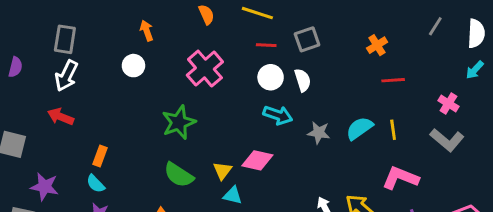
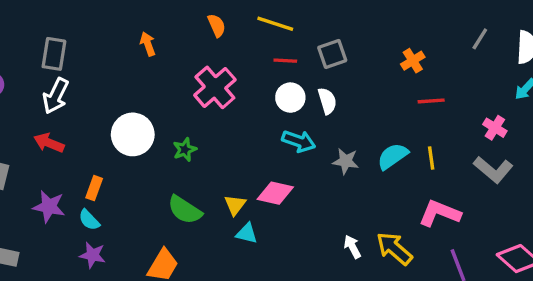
white circle: (133, 66) -> (133, 134), moved, size x1.6
green star: (179, 122) -> (185, 150), size x0.6
purple star: (45, 187) -> (49, 207), moved

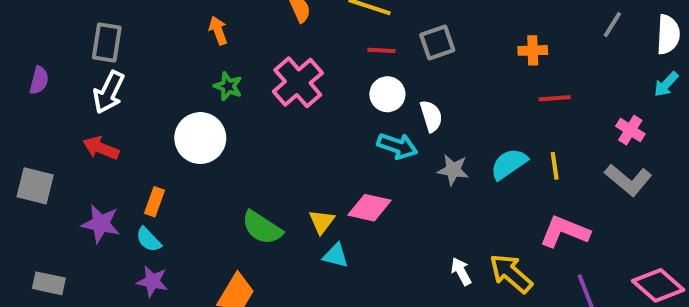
orange cross: (413, 61) -> (533, 50), turned 30
white semicircle: (327, 101) -> (431, 116), moved
green star: (185, 150) -> (228, 86), moved, turned -30

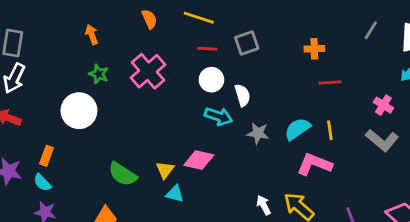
pink L-shape: (565, 232) -> (314, 164), moved

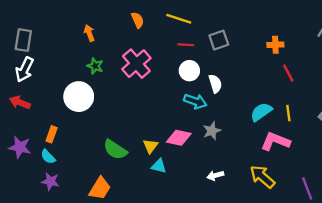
red line: (330, 82) -> (288, 73), turned 66
gray star: (258, 133) -> (212, 131), moved, turned -30
white arrow: (264, 205) -> (215, 175), moved, turned -77

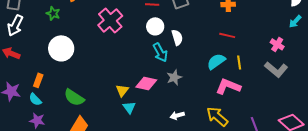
green star: (95, 66) -> (53, 13), moved
red line: (288, 73) -> (227, 35), moved, turned -49
cyan arrow: (195, 101) -> (160, 52), turned 42
green semicircle: (115, 150) -> (74, 97), moved
cyan triangle: (159, 166) -> (129, 107), turned 40

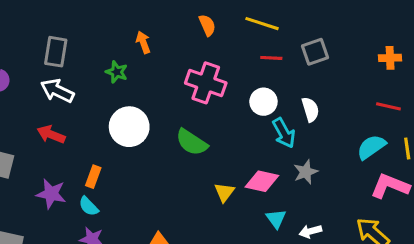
pink cross: (110, 20) -> (206, 83), turned -30
white arrow: (15, 25) -> (57, 91), turned 90
white circle: (155, 26) -> (263, 102), moved
green semicircle: (74, 97) -> (192, 142), moved
cyan triangle: (129, 107) -> (276, 219), moved

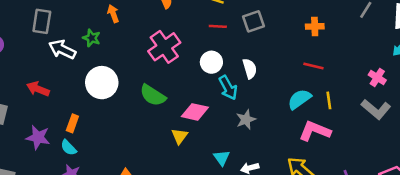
pink cross: (206, 83) -> (164, 47), turned 36
white arrow: (57, 91) -> (62, 49), moved
pink diamond: (262, 181) -> (195, 112), moved

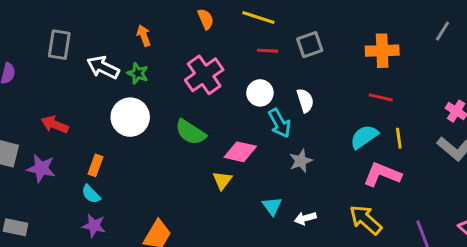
orange cross: (315, 26) -> (382, 51), size x1.5
green star: (92, 38) -> (138, 73), moved
white arrow: (62, 49) -> (103, 67), moved
purple star: (38, 137) -> (41, 168), moved

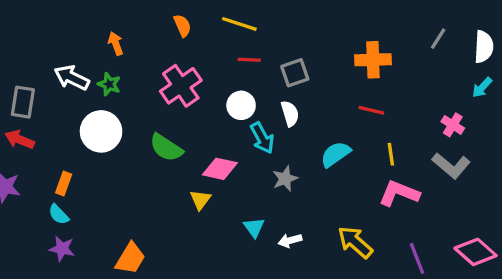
gray rectangle: (59, 45) -> (23, 102), moved
gray square: (310, 45) -> (295, 73), moved
cyan semicircle: (364, 137) -> (336, 154), moved
pink L-shape: (382, 174) -> (399, 193), moved

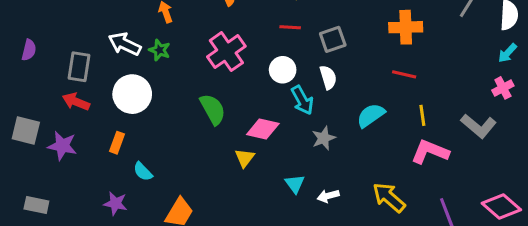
pink cross: (453, 125) -> (503, 88), moved, turned 30
white circle: (101, 131) -> (132, 94), moved
green semicircle: (166, 148) -> (213, 109), turned -152
cyan semicircle: (59, 214) -> (143, 172), moved

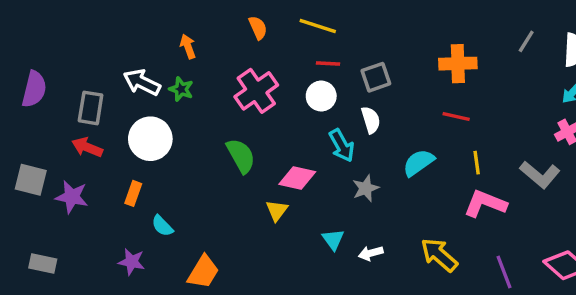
purple semicircle: (29, 50) -> (34, 89), size x1.5
white circle: (283, 70) -> (321, 96), moved

